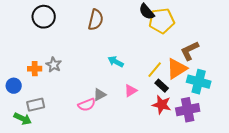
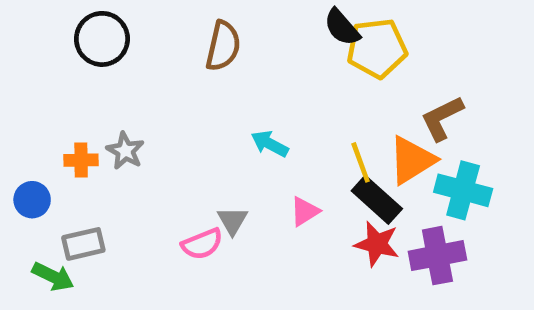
yellow line: (155, 70) -> (361, 162), turned -60
black rectangle: (162, 86) -> (377, 200), size x1.5
gray triangle: (100, 95) -> (232, 221), turned -32

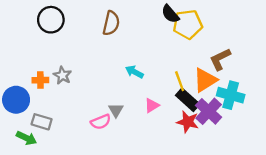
blue circle: (32, 200) -> (16, 100), size x1.5
gray rectangle: (83, 244) -> (42, 122), turned 30
purple cross: (437, 256) -> (209, 111), moved, turned -36

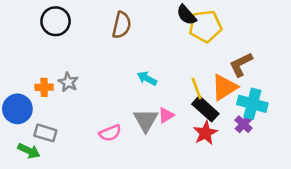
gray triangle: (116, 110) -> (146, 120), moved, size x1.5
purple cross: (209, 111) -> (243, 124), moved, size x0.6
red star: (188, 122) -> (205, 133), turned 30

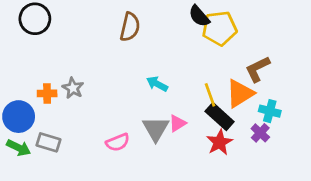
black circle: (56, 21) -> (35, 19), moved
cyan cross: (252, 104) -> (270, 111), size x0.7
green arrow: (29, 151) -> (19, 148), moved

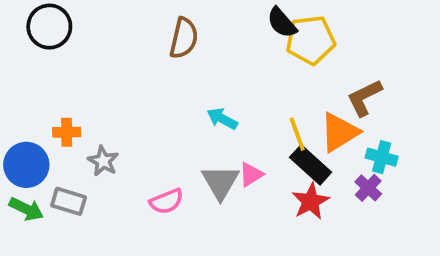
gray star: (73, 88) -> (103, 161), moved

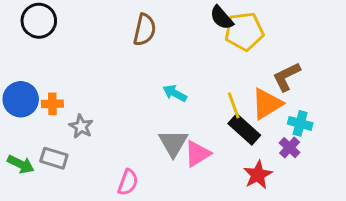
blue circle: (26, 165) -> (21, 99), moved
pink triangle: (251, 174) -> (197, 154), moved, size x1.4
pink semicircle: (167, 201) -> (128, 182), moved, turned -48
red star: (311, 201) -> (258, 175), moved

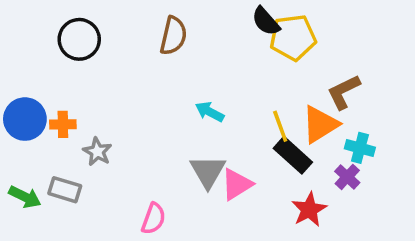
black circle: (39, 21) -> (79, 39), moved

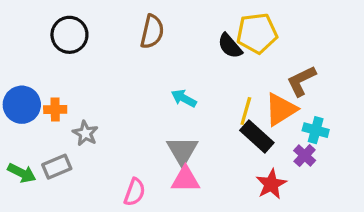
black semicircle: (266, 21) -> (230, 46), moved
yellow line: (280, 126) -> (246, 111), turned 36
pink triangle: (237, 184) -> (185, 179), moved, turned 32
gray rectangle: (65, 190) -> (57, 167), turned -40

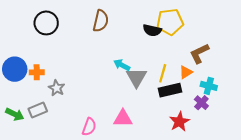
black semicircle: (230, 46) -> (152, 30), turned -36
orange triangle: (281, 109) -> (186, 72), size x0.6
black rectangle: (257, 136) -> (170, 90), turned -55
gray triangle: (182, 151) -> (136, 78), moved

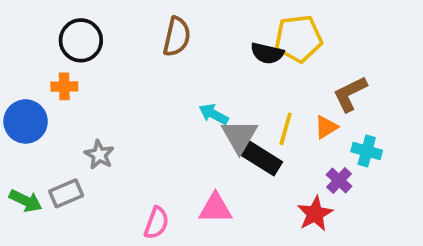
orange cross: (37, 72) -> (64, 86), moved
black rectangle: (170, 90) -> (262, 158), moved, turned 45
purple cross: (201, 103) -> (339, 180), moved

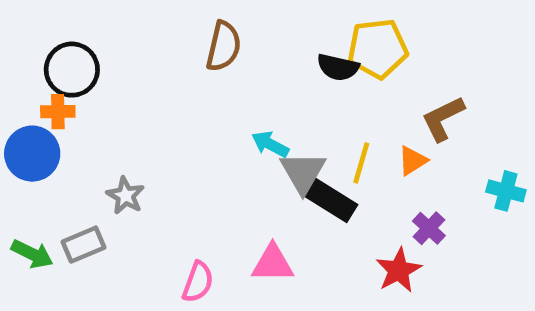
black circle: (81, 40) -> (72, 70), moved
orange cross: (64, 86) -> (58, 112), moved
cyan cross: (367, 151) -> (506, 191), moved

